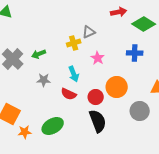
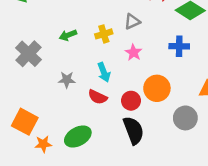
gray triangle: (89, 32) -> (132, 22), moved
green arrow: (39, 54) -> (68, 35), moved

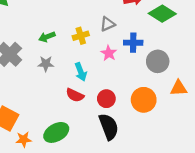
blue cross: (179, 46) -> (133, 43), moved
gray star: (67, 80) -> (46, 64), moved
orange circle: (157, 88) -> (144, 100), moved
gray circle: (185, 118) -> (158, 61), moved

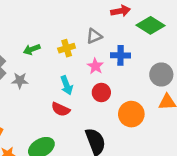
gray circle: (158, 61) -> (161, 75), moved
gray star: (46, 64) -> (20, 81), moved
red circle: (106, 99) -> (101, 92), moved

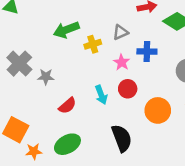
green arrow: (32, 49) -> (66, 30), moved, size x1.5
cyan arrow: (67, 85) -> (101, 95), moved
red semicircle: (61, 109) -> (67, 106), moved, turned -66

